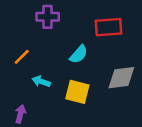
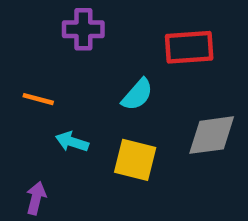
orange line: (22, 57) -> (38, 99), turned 60

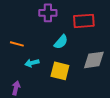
purple cross: (83, 29) -> (48, 13), moved
cyan arrow: (72, 142) -> (32, 63), turned -32

